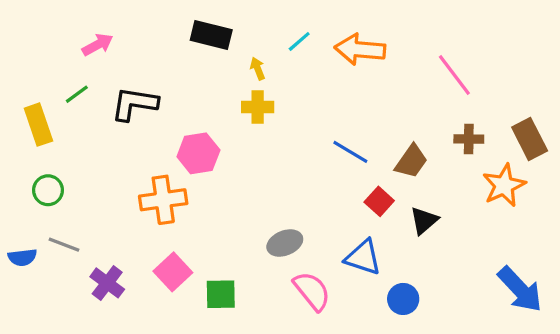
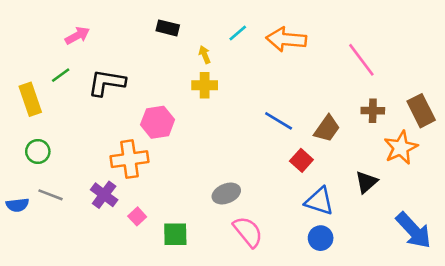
black rectangle: (211, 35) -> (168, 28), size x0.7
black triangle: (424, 221) -> (366, 182), moved
blue triangle: (363, 257) -> (319, 201), moved
pink square: (173, 272) -> (137, 216), size x0.6
purple cross: (107, 283) -> (104, 195), moved

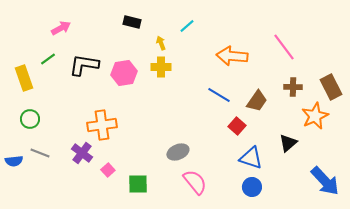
orange arrow: (286, 39) -> (232, 56), moved
pink hexagon: (158, 122) -> (124, 73), moved

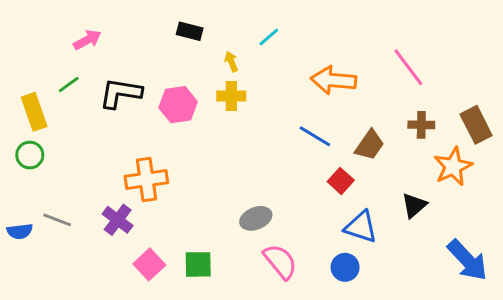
green circle: (30, 119) -> (30, 155), moved
pink square: (108, 170) -> (149, 264), moved, size x1.5
blue circle: (252, 187) -> (345, 267), moved

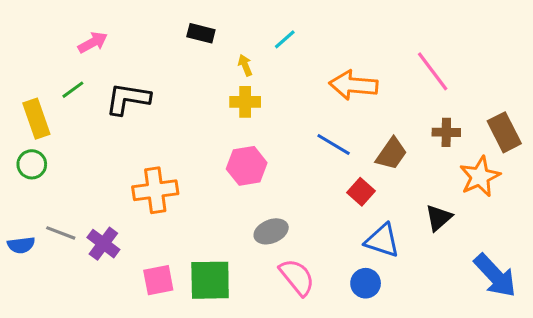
pink hexagon: (178, 105) -> (247, 166), moved
purple cross: (118, 220) -> (103, 244), moved
pink square: (149, 264) -> (158, 280), turned 32
green square: (198, 264) -> (210, 280), size x1.4

